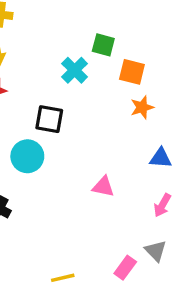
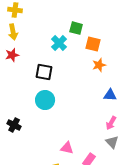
cyan circle: (27, 156) -> (45, 100), moved
pink triangle: (103, 187) -> (67, 148), moved
gray triangle: (156, 251) -> (112, 142), moved

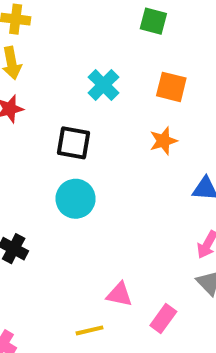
green square: (76, 28) -> (153, 21), moved
orange star: (99, 65) -> (163, 141), moved

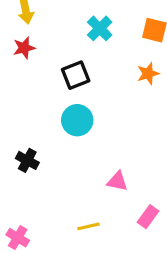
black square: (74, 143) -> (76, 75), turned -32
pink triangle: (119, 295) -> (117, 181), moved

